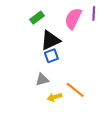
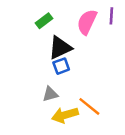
yellow arrow: (55, 97) -> (65, 115), size x1.5

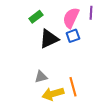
blue square: (61, 66) -> (73, 36), moved
orange line: (89, 106) -> (73, 87), turned 36

